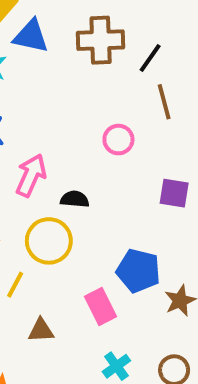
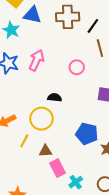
pink arrow: (31, 175) -> (36, 60), moved
pink rectangle: (101, 307) -> (58, 168), moved
brown triangle: (41, 330) -> (45, 151), moved

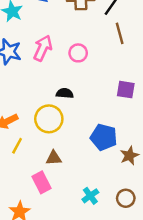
pink circle: (77, 67) -> (78, 53), moved
yellow line: (24, 141) -> (17, 146), moved
pink rectangle: (58, 168) -> (42, 182), moved

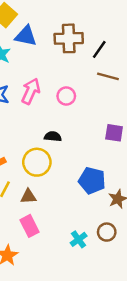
brown line: (120, 33) -> (108, 76), turned -60
brown triangle: (54, 158) -> (28, 197), moved
brown circle: (126, 198) -> (107, 232), moved

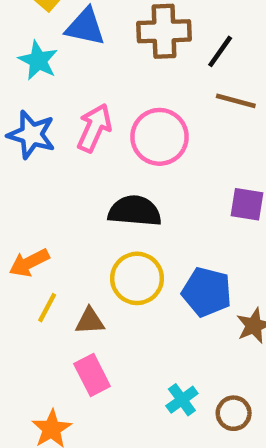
pink circle: (66, 96) -> (159, 137), size x1.6
black semicircle: (53, 136) -> (135, 211), size x1.6
yellow circle: (37, 162) -> (137, 278), moved
brown circle: (107, 232) -> (234, 413), moved

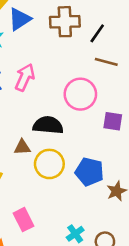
blue triangle: (85, 27) -> (20, 19), turned -45
pink circle: (159, 137) -> (80, 94), moved
brown triangle: (90, 321) -> (22, 147), moved

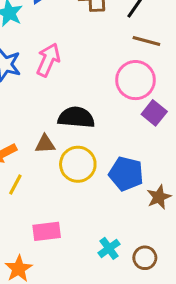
pink circle: (80, 94) -> (136, 80), moved
purple square: (113, 121) -> (154, 113), turned 30
pink rectangle: (23, 220) -> (47, 231), turned -70

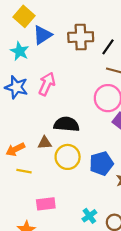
blue pentagon: (126, 174) -> (101, 163), turned -30
yellow line: (15, 185) -> (24, 171), turned 72

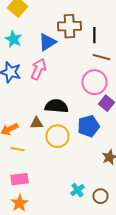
blue triangle: (43, 35) -> (47, 42), moved
black line: (108, 47) -> (94, 35), turned -35
blue pentagon: (101, 163) -> (88, 126), moved
pink rectangle: (46, 204) -> (19, 179), moved

